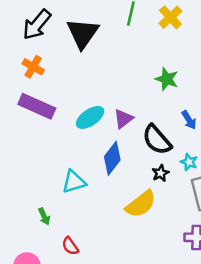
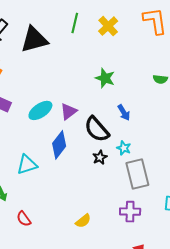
black triangle: (83, 33) -> (34, 40), turned 40
yellow semicircle: (141, 204) -> (83, 221), moved, size x0.6

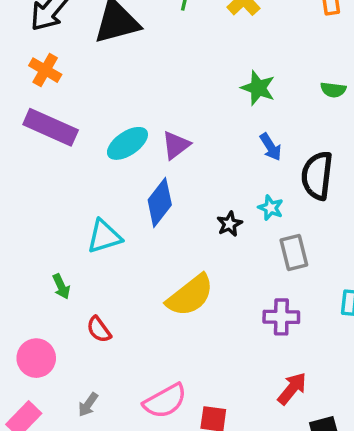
green star: (105, 78) -> (258, 88), moved
black semicircle: (97, 129) -> (317, 176), moved, turned 48
gray rectangle: (137, 174) -> (294, 253), size x0.7
yellow semicircle: (83, 221) -> (190, 295), moved, size x1.8

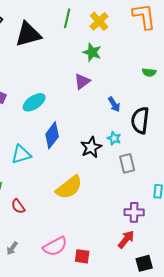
green star: (258, 88) -> (92, 52), moved
purple triangle: (176, 145) -> (82, 81), moved
black star: (229, 224) -> (91, 147), size x1.5
purple cross: (281, 317) -> (134, 212), moved

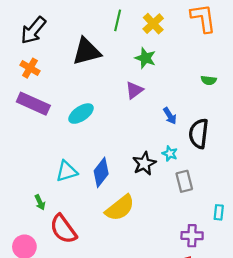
black triangle: (28, 34) -> (87, 51), moved
blue diamond: (52, 135) -> (101, 172), moved
red semicircle: (18, 206) -> (63, 229), size x1.8

